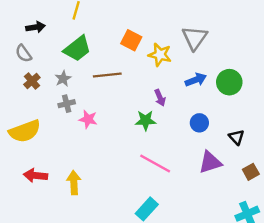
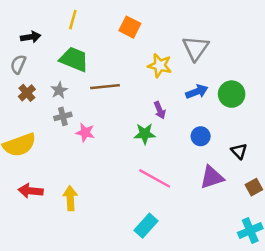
orange square: (131, 40) -> (130, 27), moved
green trapezoid: (77, 49) -> (74, 59), turned -120
gray semicircle: (24, 53) -> (18, 64), turned 60

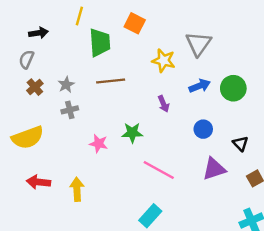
green trapezoid: (74, 59) -> (100, 43), moved, turned 64
pink star: (85, 133) -> (99, 144), moved
green star: (145, 134) -> (132, 133), moved

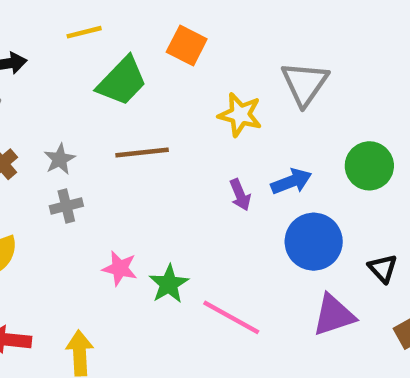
yellow line: (79, 16) -> (84, 32), turned 60
green trapezoid: (100, 43) -> (122, 81), turned 48
blue arrow: (200, 86) -> (291, 181), moved
blue circle: (203, 129) -> (314, 242), size x1.6
green star: (132, 133) -> (169, 284), moved, turned -30

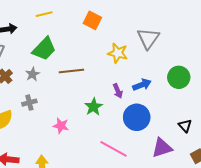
green trapezoid: (122, 81) -> (44, 49), moved
gray cross: (66, 206) -> (29, 103), moved
blue circle: (314, 242) -> (137, 117), moved
green star: (169, 284) -> (94, 107), moved

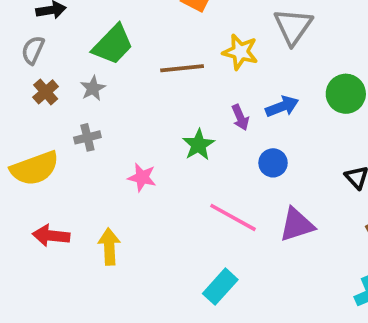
brown line: (71, 71) -> (182, 68), moved
blue circle: (137, 117) -> (273, 163), size x0.6
purple triangle: (162, 148) -> (297, 225), moved

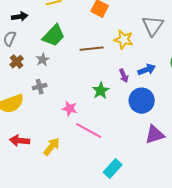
blue circle: (273, 163) -> (142, 101), size x1.6
pink line: (233, 217) -> (89, 131), moved
yellow arrow: (109, 247) -> (52, 147), turned 42

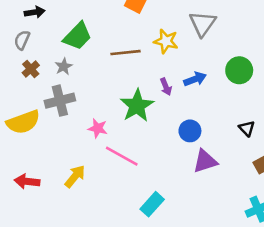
gray cross: (40, 87) -> (60, 101), size x1.6
green star: (101, 91) -> (137, 106), size x1.5
blue circle: (142, 101) -> (190, 131), moved, size x0.7
red arrow: (20, 141) -> (27, 181), moved

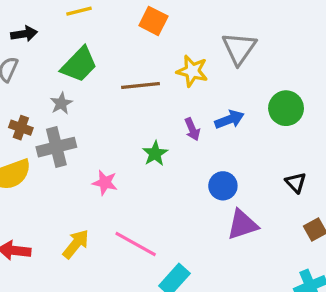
brown cross: (31, 69) -> (21, 128), moved, turned -30
green star: (137, 106) -> (155, 153), size x0.6
pink line: (122, 156) -> (136, 244), moved

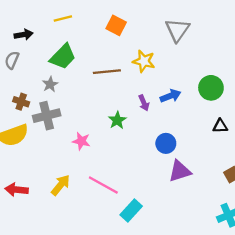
gray triangle: (239, 48) -> (177, 30), moved
black triangle: (296, 183) -> (220, 126), moved, turned -49

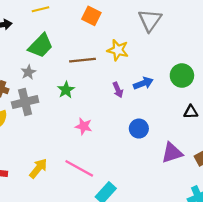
green star: (117, 120) -> (66, 90), moved
pink star: (81, 141) -> (84, 126), moved
purple triangle: (180, 171) -> (172, 153), moved

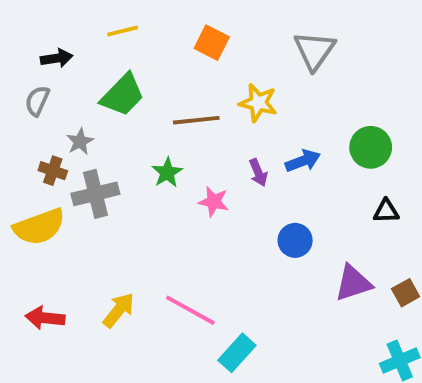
gray star: (28, 72) -> (80, 142), moved
pink star: (84, 126) -> (214, 202), moved

